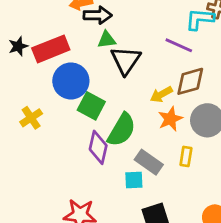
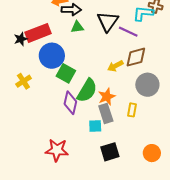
black star: (18, 46) -> (21, 39), moved
black triangle: (126, 60) -> (108, 22), moved
orange star: (170, 119) -> (107, 97), moved
gray rectangle: (149, 162) -> (106, 114), turned 36

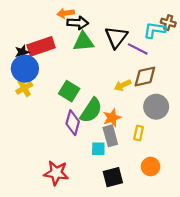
green triangle: (77, 27) -> (83, 42), size x1.5
blue circle: (52, 56) -> (25, 69), moved
yellow cross: (23, 81) -> (24, 88), moved
orange circle: (152, 153) -> (151, 167), moved

